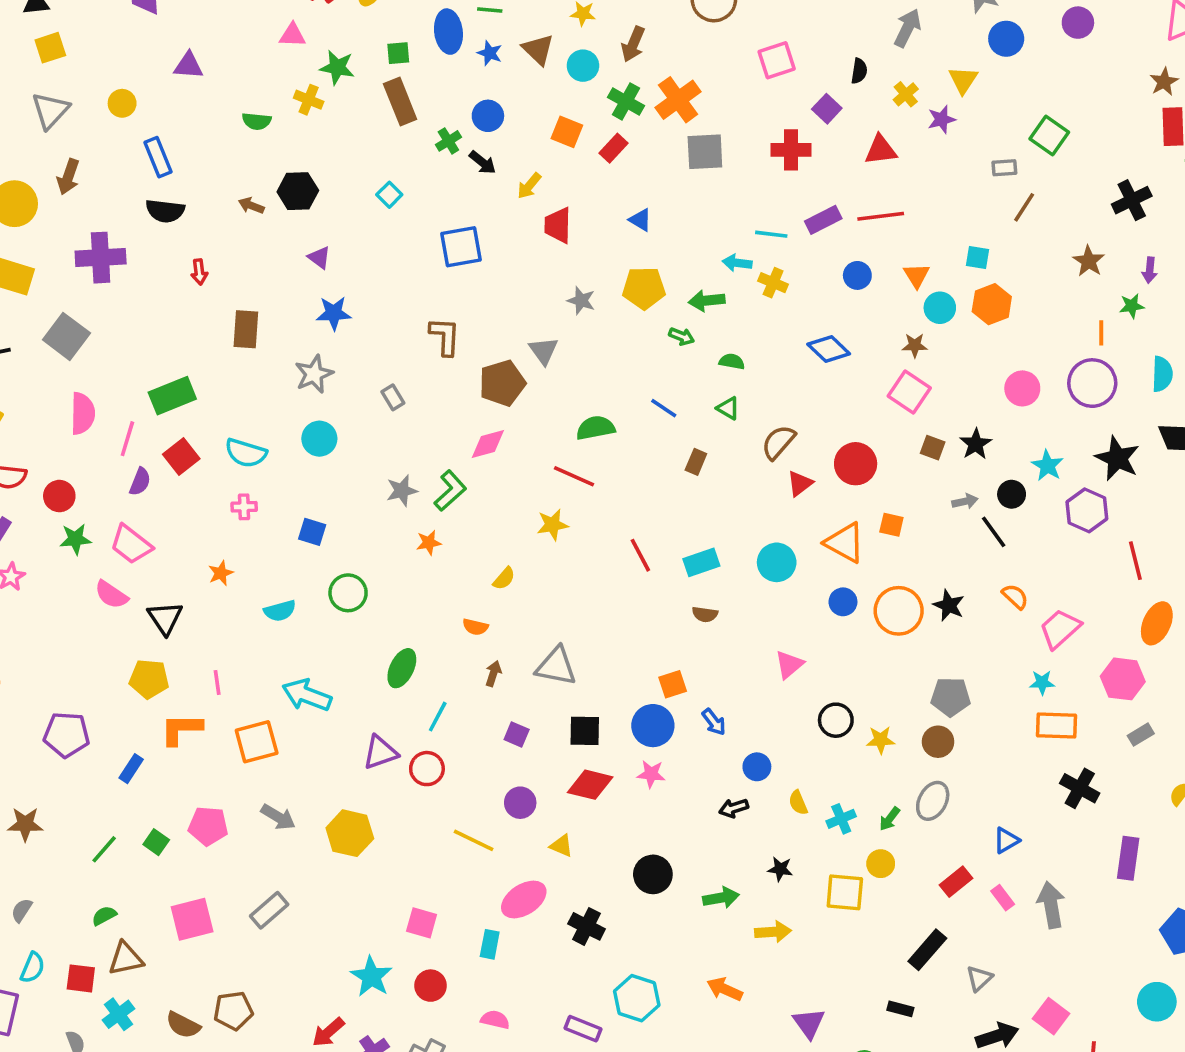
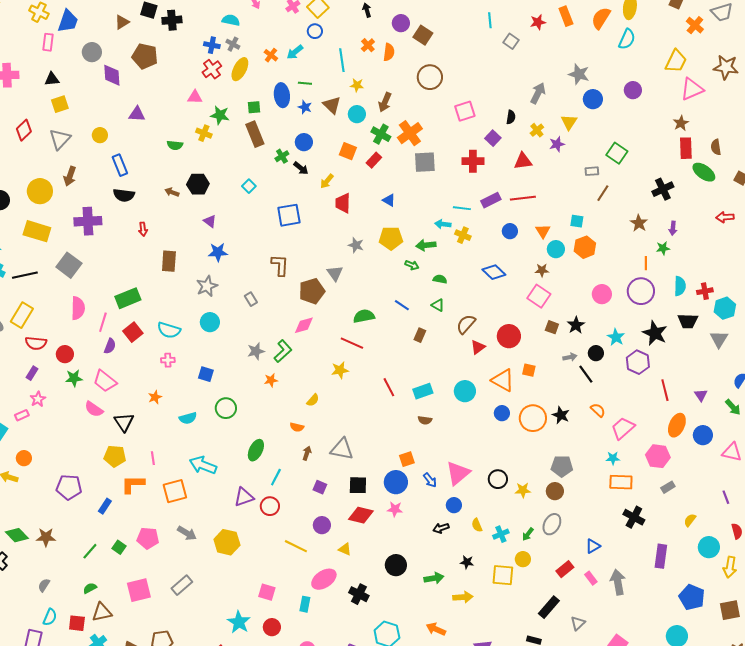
pink triangle: (789, 665) -> (458, 473), moved, size x1.5

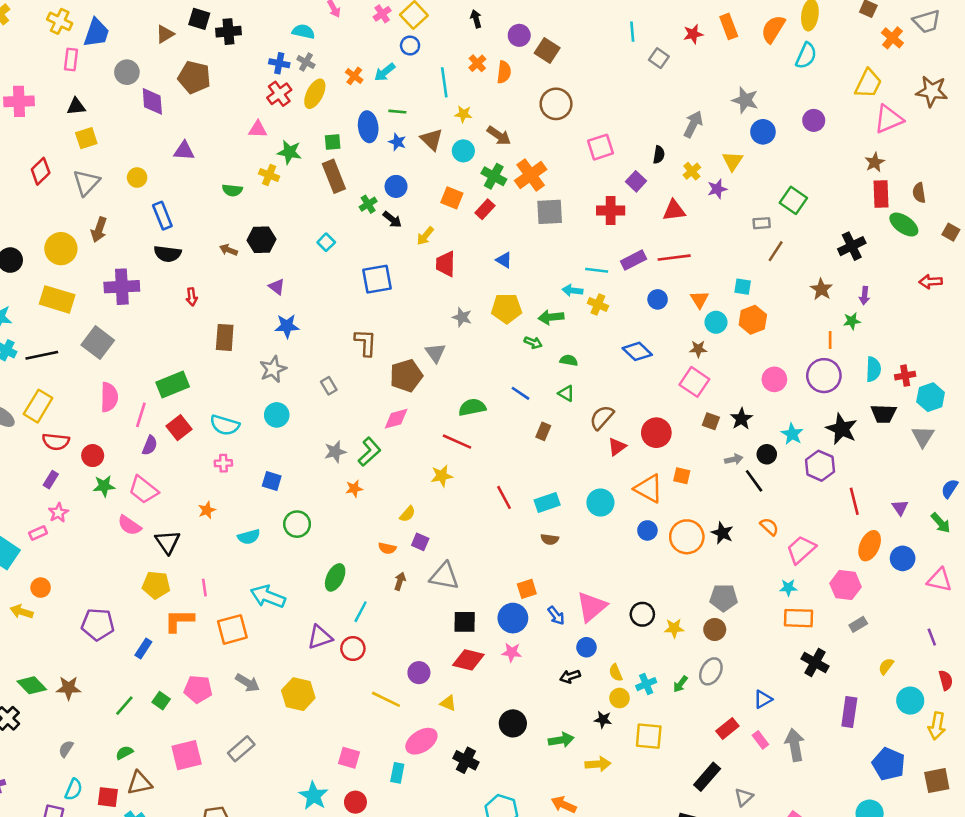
brown arrow: (385, 102) -> (499, 136), turned -78
purple square: (320, 487) -> (420, 542), moved
yellow circle: (523, 559) -> (619, 698), moved

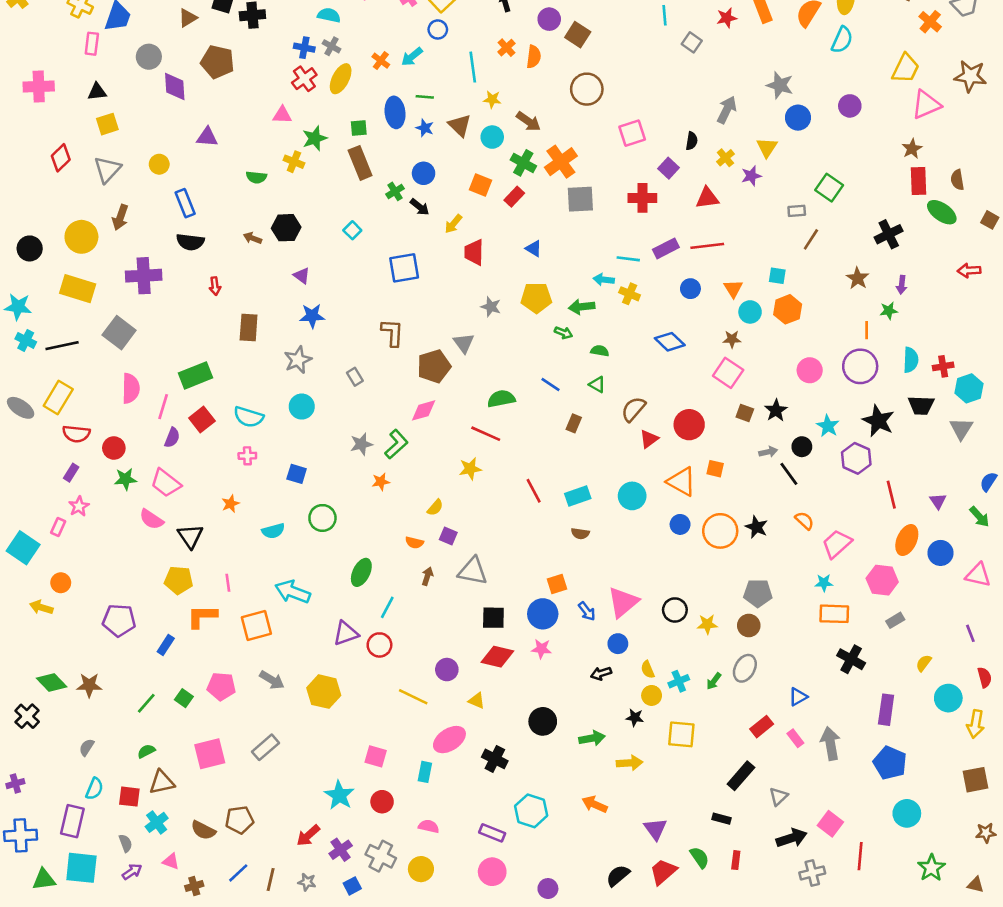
green star: (289, 152) -> (315, 138), turned -30
pink rectangle: (38, 533) -> (58, 527), turned -42
blue pentagon: (889, 764) -> (890, 763), moved

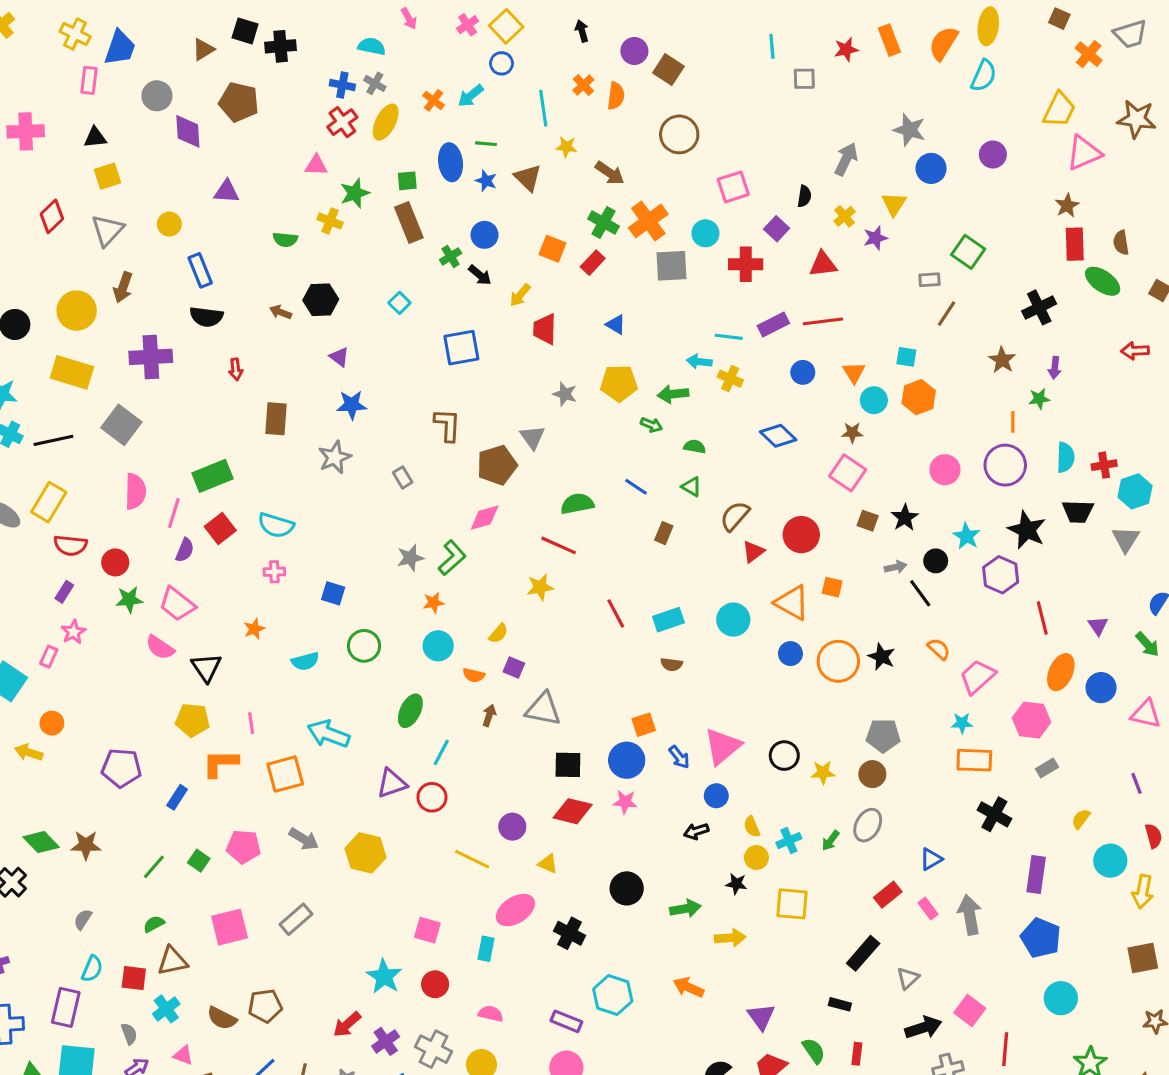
gray square: (692, 42) -> (804, 79), turned -36
cyan circle: (492, 137) -> (705, 233), moved
cyan circle: (302, 407) -> (438, 646), moved

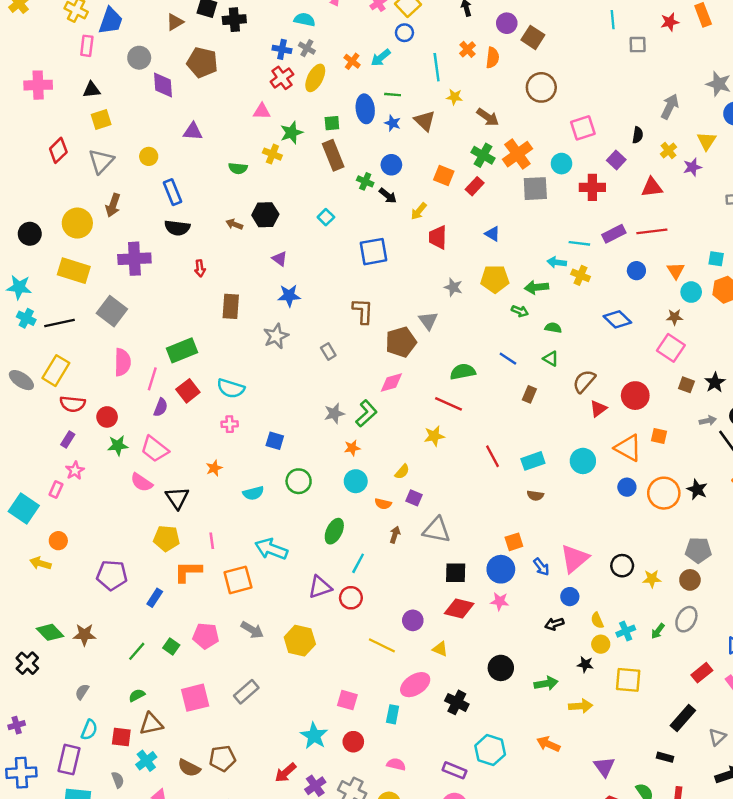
green cross: (451, 256) -> (365, 181), turned -35

